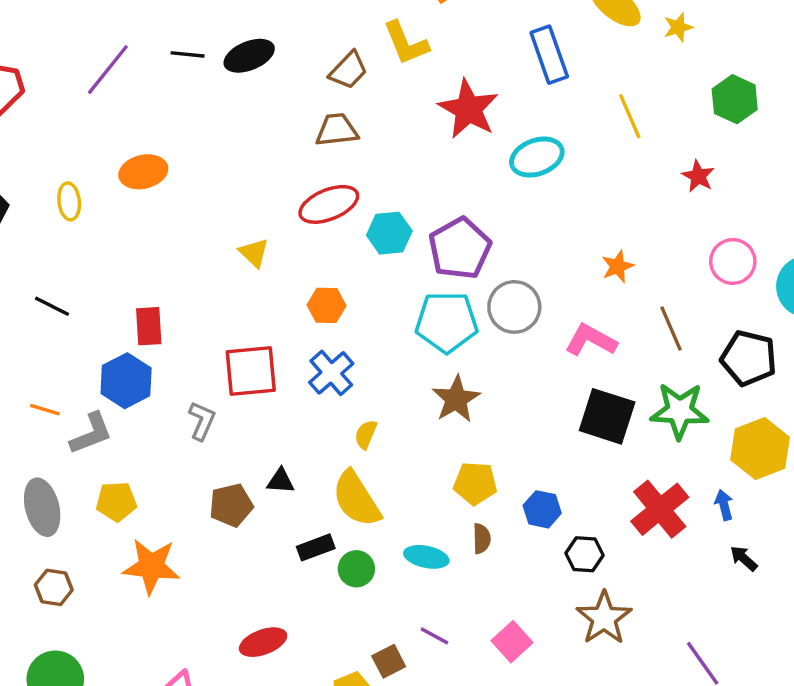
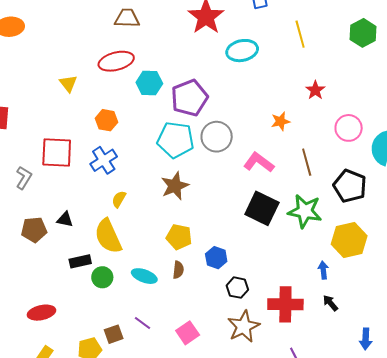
red star: (698, 176) -> (315, 90), moved
red cross: (660, 509) -> (285, 304), moved, turned 32

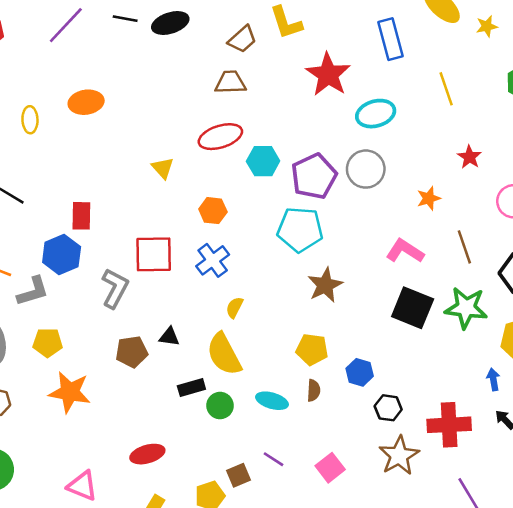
gray circle: (217, 137) -> (366, 169), moved
gray L-shape: (24, 178) -> (115, 288), size x1.4
brown star: (175, 186) -> (325, 285), moved

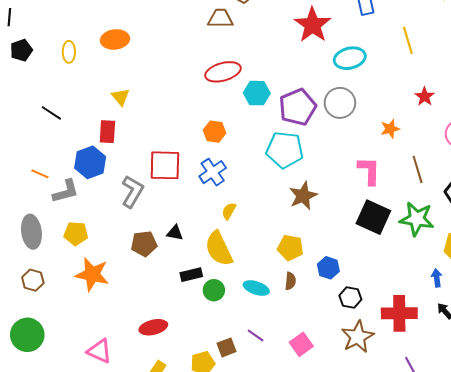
brown trapezoid: (230, 82) -> (220, 18), moved
yellow triangle: (163, 168) -> (121, 97), moved
pink L-shape: (405, 251) -> (369, 171), turned 56

